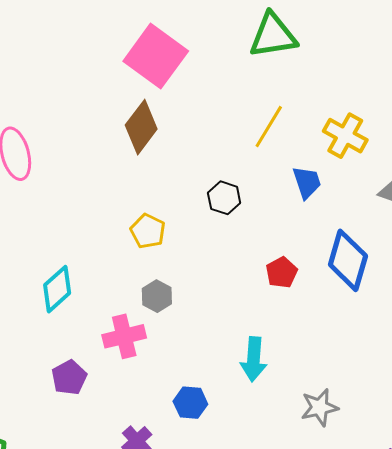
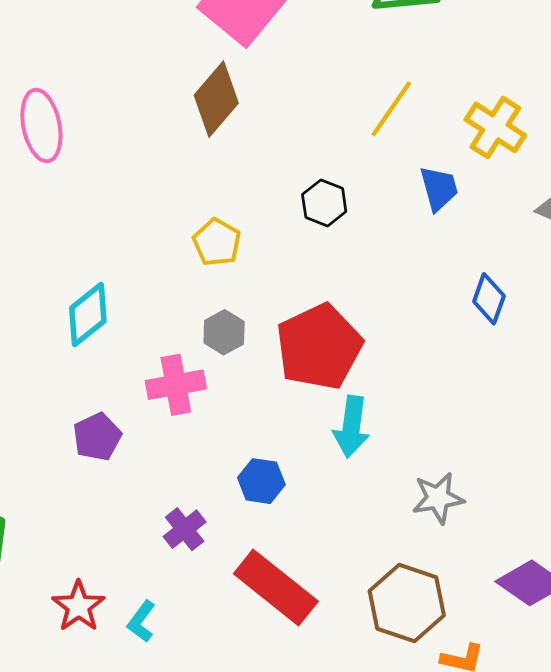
blue diamond: (348, 260) -> (489, 299), size x0.6
red pentagon: (282, 272) -> (319, 347), moved, size x2.0

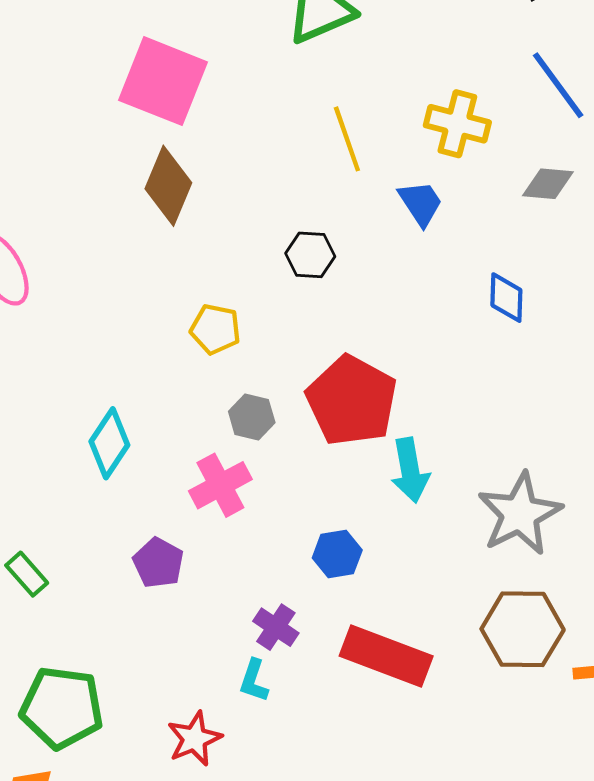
yellow line: (391, 109) -> (347, 139), turned -36
gray star: (438, 498) -> (520, 514), size x1.5
red star: (78, 606) -> (194, 739), turned 30
cyan L-shape: (141, 621) -> (254, 681), moved

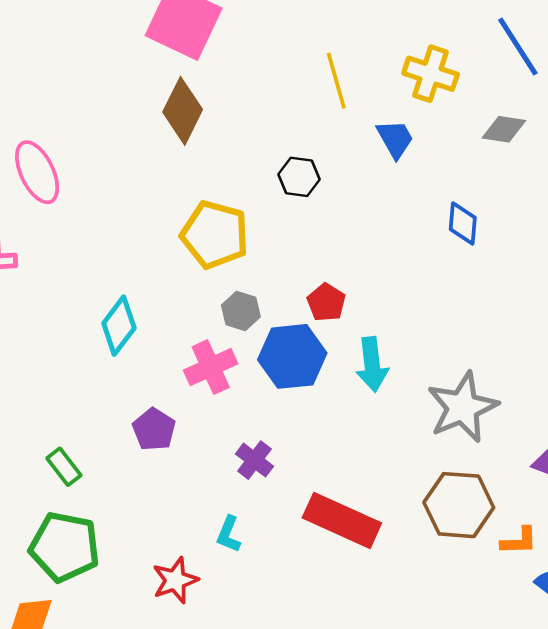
yellow pentagon: (215, 329) -> (215, 235), size x1.6
red pentagon: (352, 401) -> (326, 302), size x0.5
blue hexagon: (337, 554) -> (292, 356), moved, size x1.6
green rectangle: (27, 574) -> (64, 467), moved
purple cross: (276, 627) -> (254, 460), moved

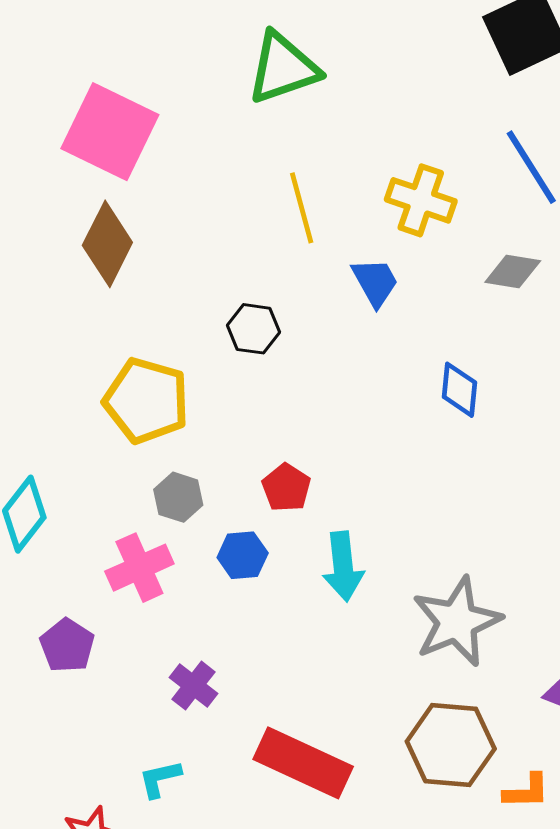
blue hexagon: (292, 356) -> (243, 555), size x0.6
cyan L-shape: (229, 534) -> (160, 779), turned 54

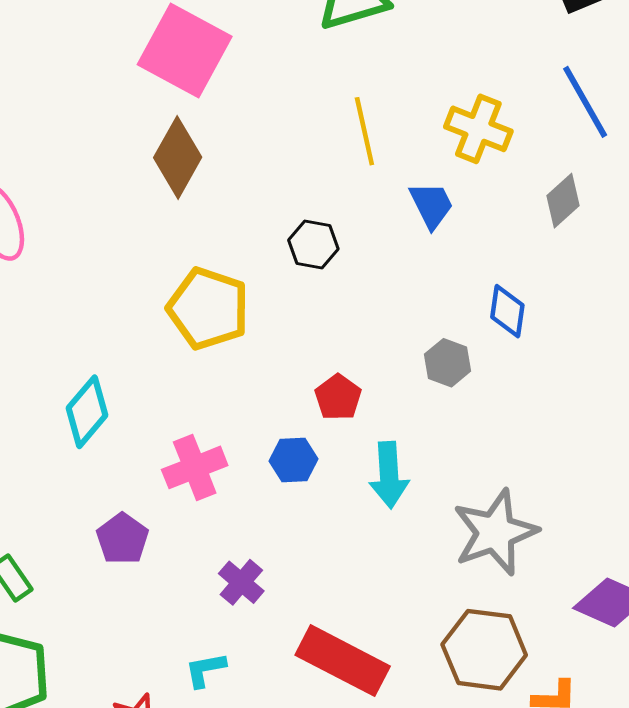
gray diamond: (513, 271) -> (563, 201), turned -54
gray hexagon: (178, 497) -> (447, 363), moved

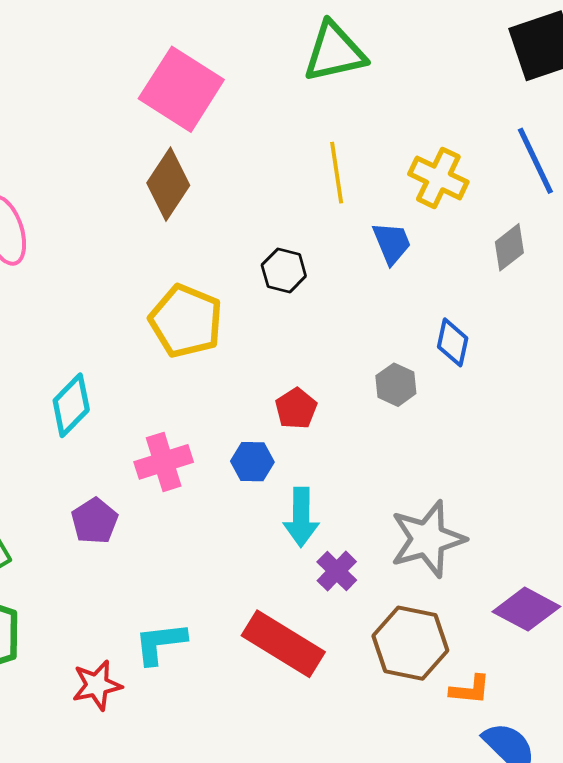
cyan arrow: (389, 475) -> (301, 517), moved
purple cross: (241, 582) -> (337, 571), moved
cyan L-shape: (205, 670) -> (160, 643), size x1.4

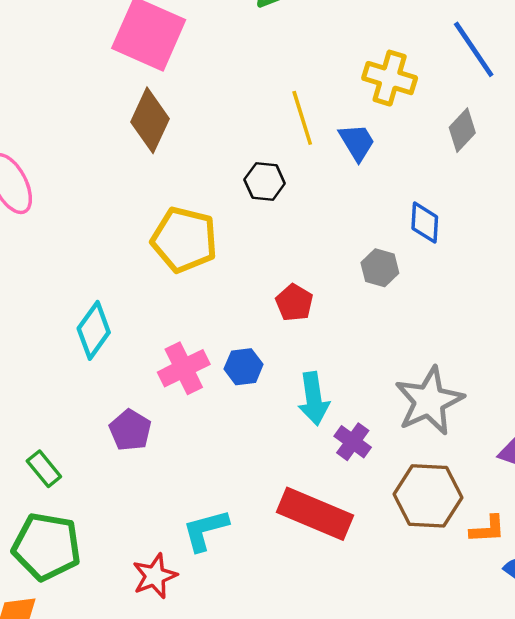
yellow line: (337, 173) -> (302, 118), moved
blue hexagon: (252, 462) -> (244, 367), moved

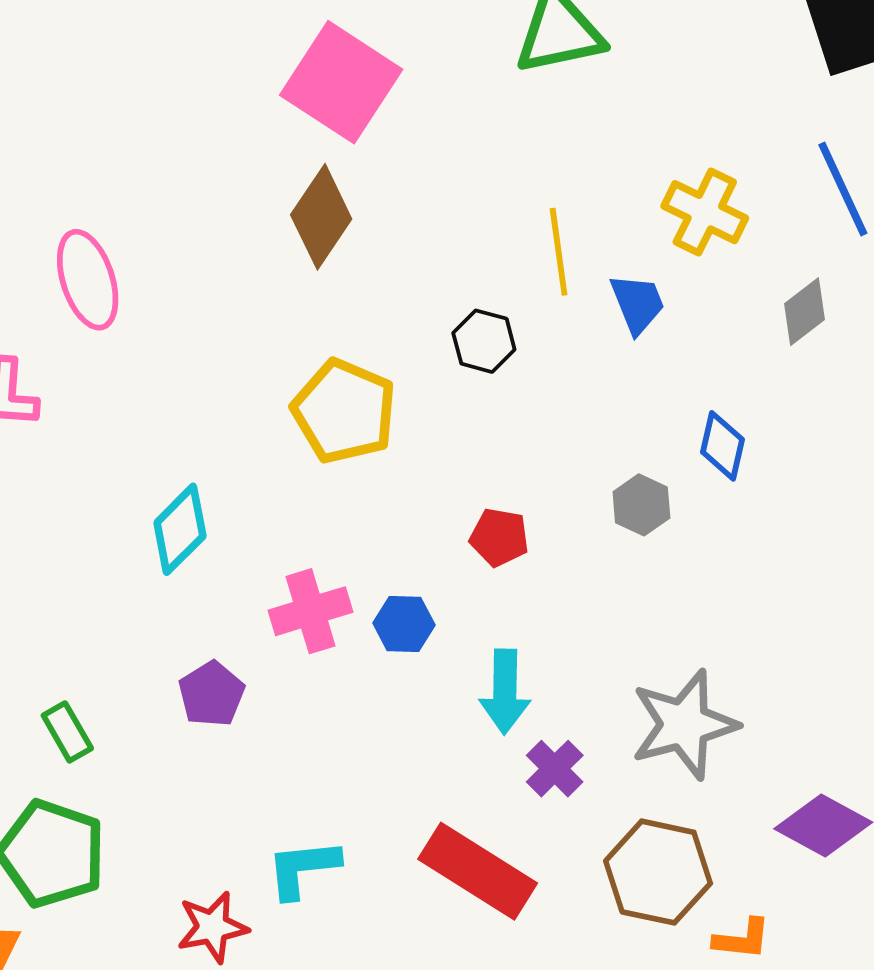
red pentagon: (294, 303) -> (499, 537), turned -30

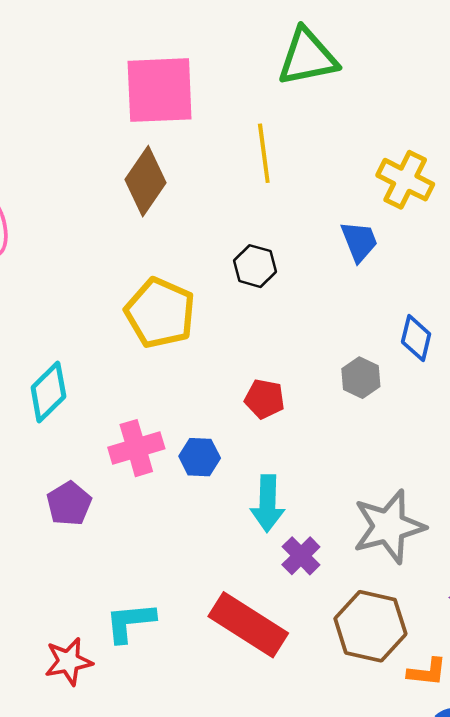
pink square: (341, 82) -> (160, 90), turned -36
yellow line: (559, 252) -> (264, 153), moved

